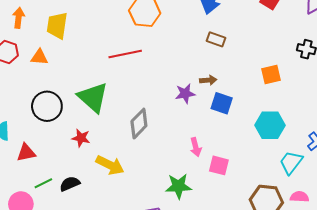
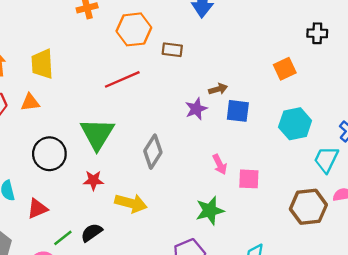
brown rectangle: (216, 39) -> (172, 50), moved
green triangle: (93, 97) -> (97, 134), turned 32

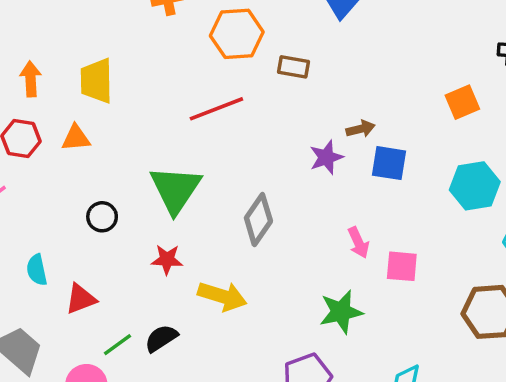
black circle: (49, 154) -> (102, 217), size x0.6

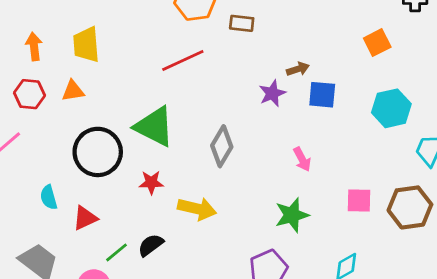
green triangle: (175, 189) -> (154, 127), turned -33
black circle: (102, 217) -> (98, 152), size x2.0
pink square: (402, 266) -> (359, 201), moved

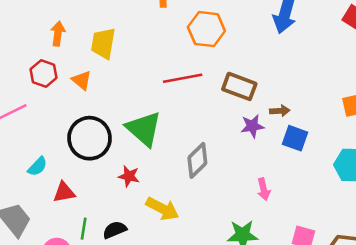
brown rectangle: (242, 23) -> (239, 86), moved, size x1.5
orange triangle: (73, 91) -> (82, 80), turned 35
cyan semicircle: (49, 197) -> (37, 166), turned -135
green line: (116, 252) -> (84, 229), turned -55

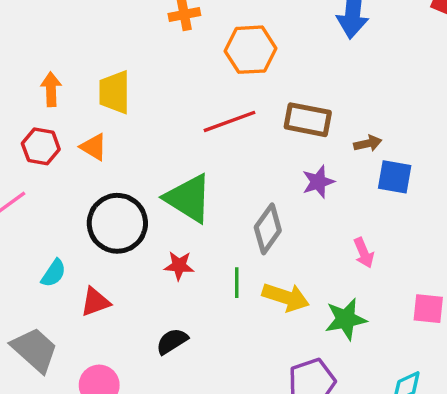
purple star: (252, 126) -> (318, 182), moved
yellow arrow: (162, 209) -> (286, 297), moved
green line: (84, 229) -> (237, 283), moved

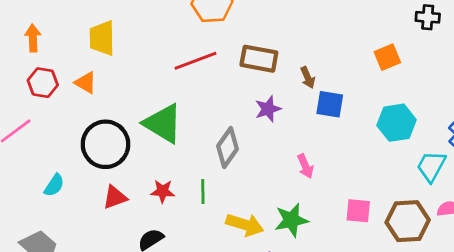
orange arrow: (51, 89) -> (33, 38), moved
brown arrow: (368, 143) -> (308, 77), turned 80
red star: (179, 266) -> (163, 191), moved
yellow arrow: (286, 297) -> (245, 225), moved
red triangle: (95, 302) -> (115, 197), moved

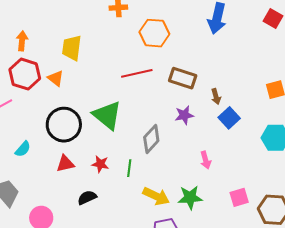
red hexagon: (43, 83) -> (25, 74), size x1.4
blue square: (330, 104) -> (229, 118), turned 30
pink square: (358, 211) -> (239, 197), turned -30

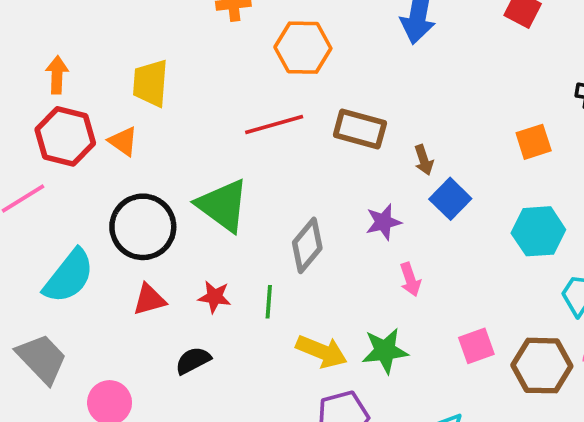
purple star: (184, 115) -> (383, 222), moved
cyan semicircle: (23, 149) -> (69, 276), size x1.8

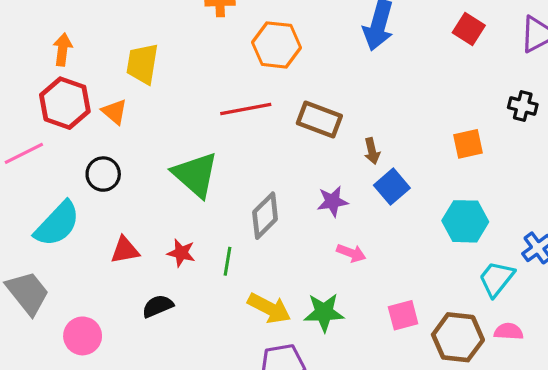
black circle: (143, 227) -> (103, 174), moved, size x0.6
pink arrow: (410, 280) -> (351, 253), turned -56

